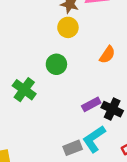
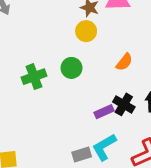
green cross: (24, 90) -> (34, 77), moved, turned 30
black cross: (112, 109) -> (124, 104), moved

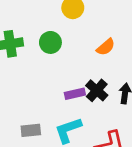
gray rectangle: (82, 155) -> (31, 130), moved

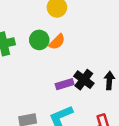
orange semicircle: (106, 47) -> (57, 42), moved

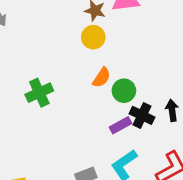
green circle: (39, 40) -> (124, 91), moved

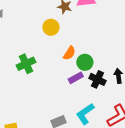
yellow circle: (93, 37) -> (51, 27), moved
purple rectangle: (120, 125) -> (76, 78), moved

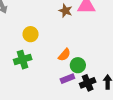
yellow circle: (51, 27) -> (31, 34), moved
black cross: (97, 79) -> (88, 83), turned 35

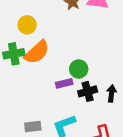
orange semicircle: (64, 55) -> (37, 52), moved, size x1.6

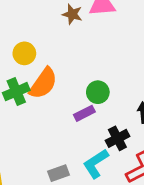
black cross: (88, 91) -> (117, 138), moved

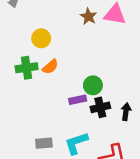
orange semicircle: (43, 83) -> (50, 67), size x0.6
black cross: (117, 138) -> (100, 107), moved

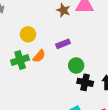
purple rectangle: (78, 100) -> (63, 44), moved
black cross: (100, 107) -> (85, 82), turned 35

